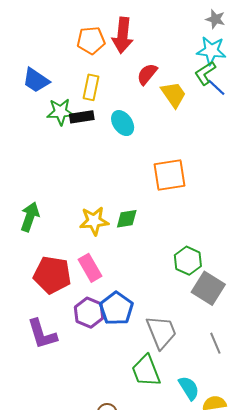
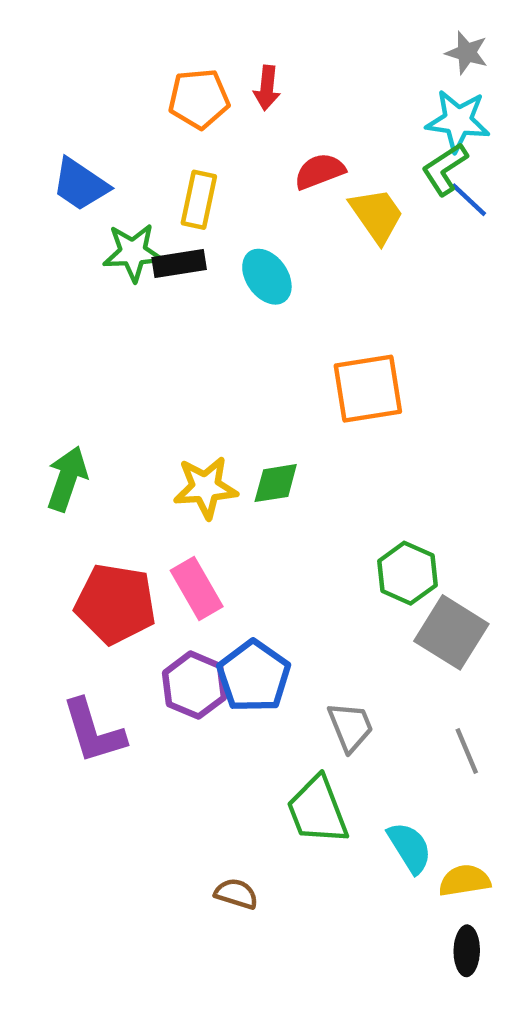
red arrow: (123, 35) -> (267, 88), size x0.6
red semicircle: (147, 74) -> (320, 171), turned 30
gray trapezoid: (161, 332) -> (350, 727), size x0.7

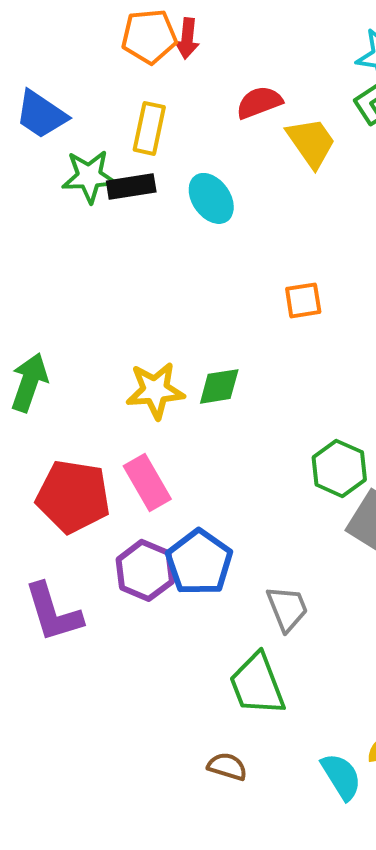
red arrow: (267, 88) -> (187, 38), moved
orange square: (368, 389) -> (303, 300), size x0.6
cyan semicircle: (410, 848) -> (341, 776), moved
brown semicircle: (236, 894) -> (227, 766), moved

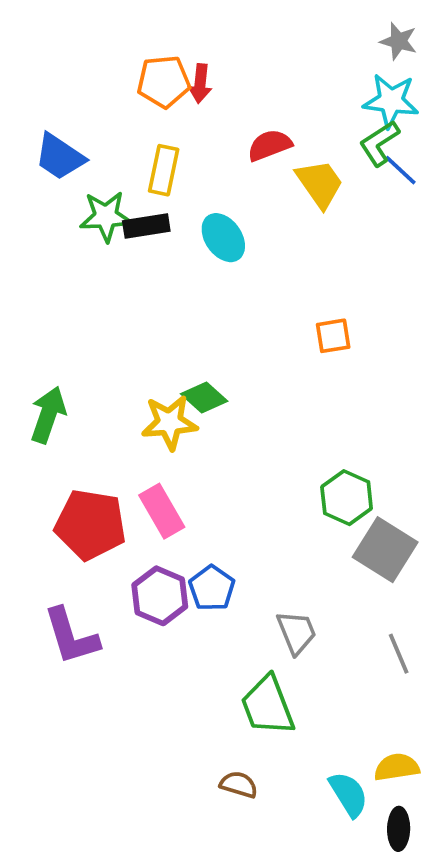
orange square: (303, 300) -> (333, 336), moved
green diamond: (219, 386) -> (204, 397), moved, turned 51
blue pentagon: (199, 562) -> (212, 588), size x0.7

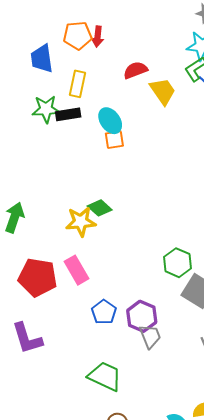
blue trapezoid: (60, 157) -> (42, 59), moved, turned 48
orange square: (333, 336) -> (114, 140), moved
purple hexagon: (160, 596) -> (142, 316), moved
green trapezoid: (268, 706) -> (105, 376), moved, turned 136

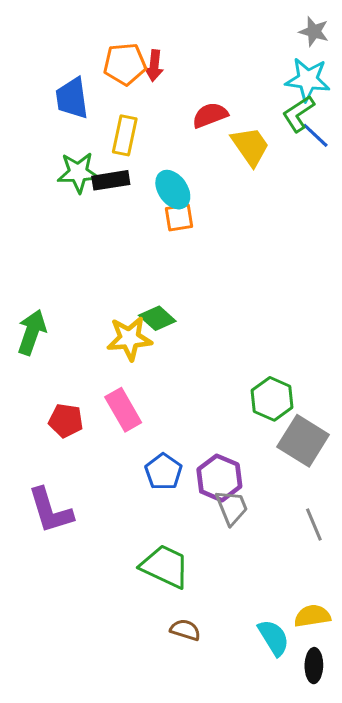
red pentagon: (38, 277) -> (66, 421), size x0.6

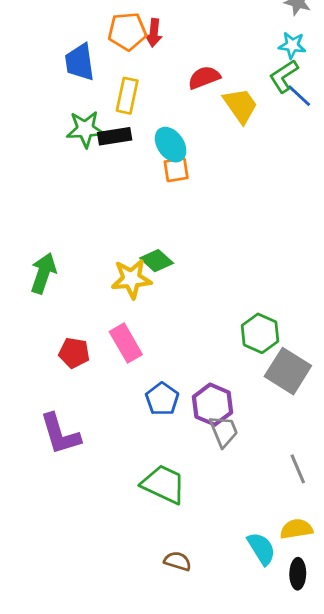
cyan star: (308, 80) -> (292, 45), size x0.7
gray line: (314, 524) -> (298, 469), moved
brown semicircle: (185, 630) -> (178, 561), moved

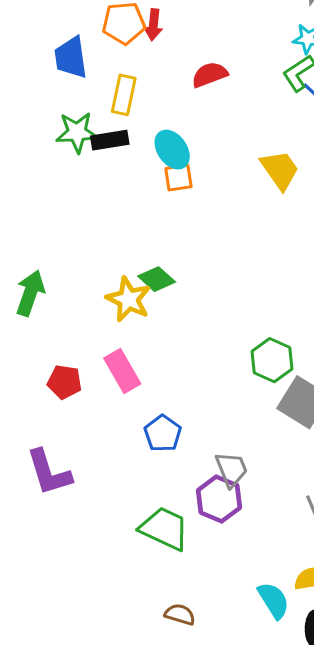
yellow trapezoid: (240, 105) -> (280, 170), moved
yellow star: (131, 279) -> (128, 299), turned 30
purple hexagon: (212, 405) -> (219, 499), moved

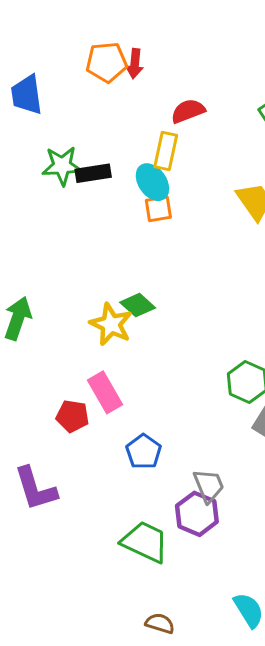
blue trapezoid: (71, 57) -> (27, 95), moved
yellow rectangle: (124, 95) -> (166, 151), moved
red pentagon: (65, 382) -> (72, 416), moved

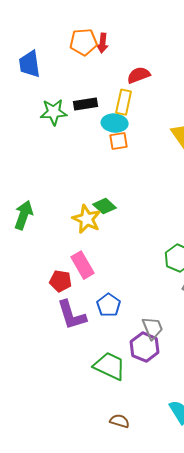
black rectangle: (93, 173) -> (86, 104), moved
cyan ellipse: (152, 182) -> (115, 123), turned -50
purple L-shape: (35, 489) -> (72, 315), moved

